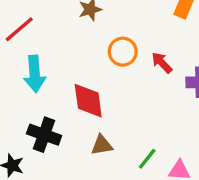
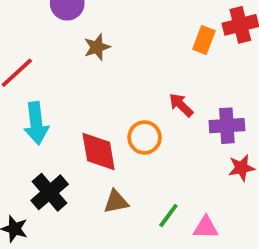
orange circle: (123, 52) -> (145, 137), moved
black cross: (44, 135) -> (50, 192), turned 32

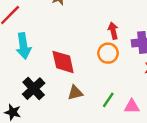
red arrow: (181, 105) -> (113, 31), turned 35
orange circle: (145, 137) -> (108, 53), moved

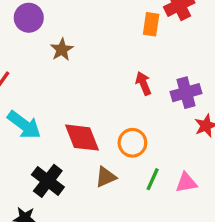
cyan arrow: (23, 46) -> (24, 125), turned -35
orange circle: (108, 53) -> (132, 143), moved

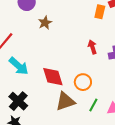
brown triangle: (106, 177) -> (65, 101), size x1.5
black cross: (48, 181) -> (18, 101), moved

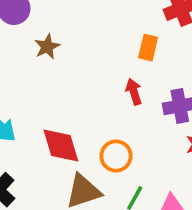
orange rectangle: (100, 12) -> (148, 48), moved

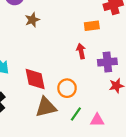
orange rectangle: (148, 48) -> (92, 26), turned 64

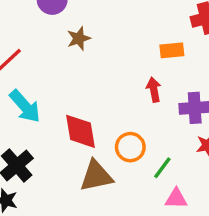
green line: (76, 114) -> (162, 168), moved

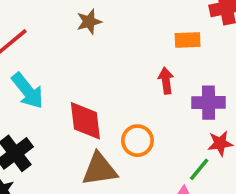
green line: (162, 168) -> (199, 169), moved

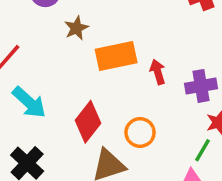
orange rectangle: (188, 40) -> (116, 56), moved, size x1.6
red diamond: (85, 121) -> (88, 122), turned 54

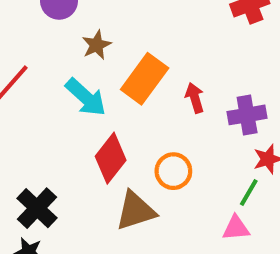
orange rectangle: (116, 56) -> (145, 79), turned -42
cyan arrow: (29, 102) -> (86, 97), moved

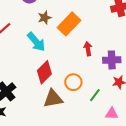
orange rectangle: (145, 79) -> (69, 24), moved
green line: (249, 192) -> (95, 95), moved
pink triangle: (236, 228) -> (112, 114), moved

